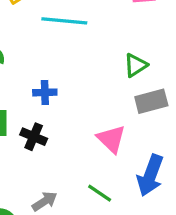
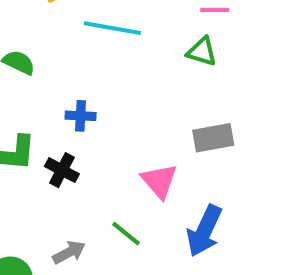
green triangle: (135, 65) -> (202, 52), moved, turned 45
green line: (100, 193) -> (126, 234), moved

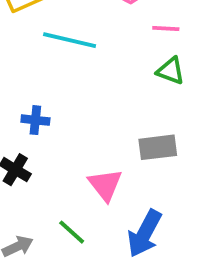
green triangle: (202, 52) -> (171, 71), moved

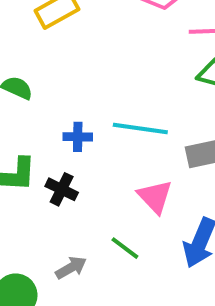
cyan line: (70, 40) -> (140, 129), moved

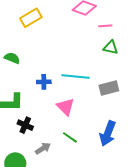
black cross: (62, 189) -> (25, 125), moved
pink triangle: (155, 197) -> (66, 107), moved

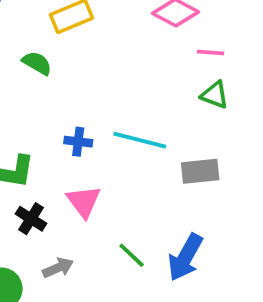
green semicircle: (12, 58) -> (37, 63), moved
pink triangle: (66, 107) -> (84, 201), moved
green line: (70, 137) -> (132, 255), moved

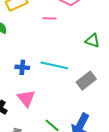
pink line: (210, 52) -> (49, 18), moved
gray rectangle: (200, 171) -> (86, 81), turned -30

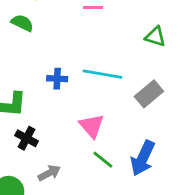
pink triangle: (26, 98) -> (92, 126), moved

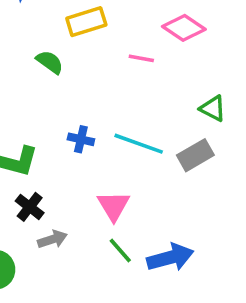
gray rectangle: (149, 94) -> (195, 155), moved
blue arrow: (143, 158) -> (170, 257), turned -140
gray arrow: (49, 173) -> (52, 239), moved

